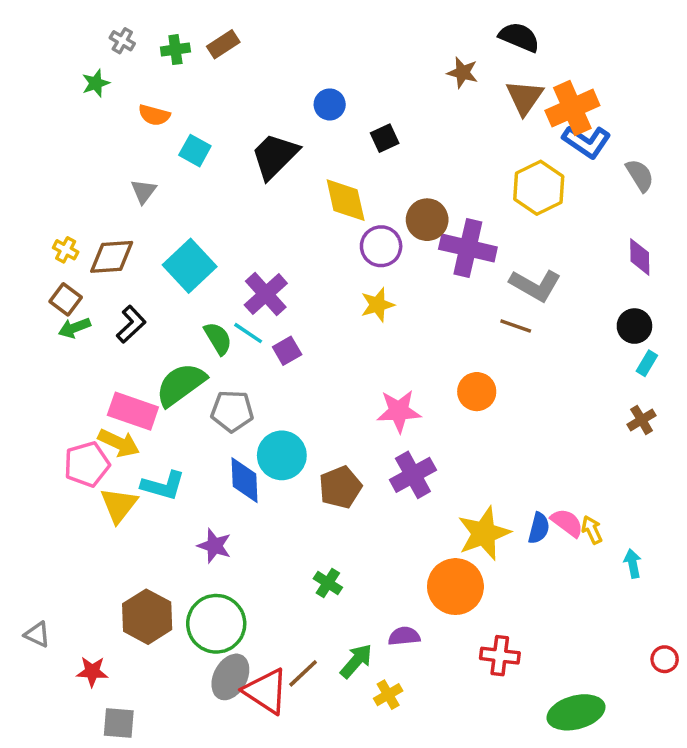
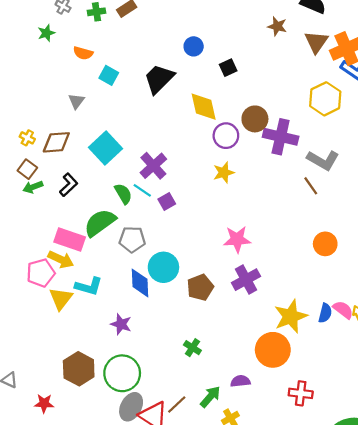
brown line: (516, 326) -> (311, 186), turned 36
orange circle: (477, 392) -> (325, 244), moved

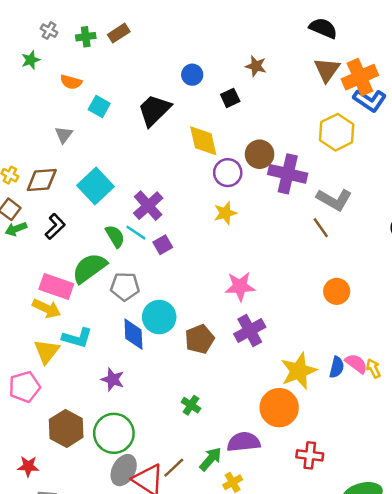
brown star: (277, 26) -> (256, 66), moved
pink pentagon: (41, 273) -> (25, 387), moved
purple semicircle: (240, 381) -> (244, 442), size x1.5

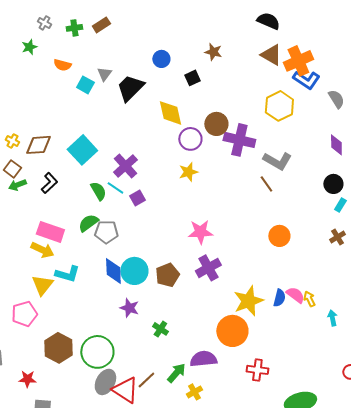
brown triangle: (327, 70) -> (271, 55), turned -35
gray triangle: (64, 135) -> (104, 74), moved
green semicircle: (89, 268) -> (88, 223), moved, size x0.7
cyan circle: (159, 317) -> (134, 271), moved
purple star: (113, 379) -> (129, 308), moved

